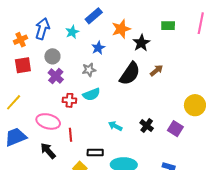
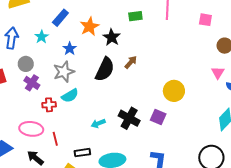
gray star: (89, 70) -> (64, 72), size x1.5
cyan arrow: (115, 126) -> (98, 123), turned -40
black cross: (147, 126) -> (129, 118), size x1.5

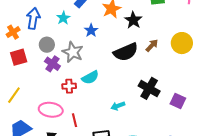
black semicircle: (105, 69) -> (126, 52), turned 40
gray star: (64, 72) -> (73, 52), moved, turned -30
yellow circle: (174, 91) -> (182, 43), moved
black cross: (129, 118) -> (149, 88), moved

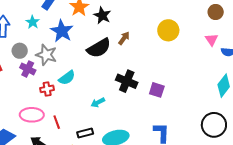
blue star: (91, 30) -> (62, 31), size x1.6
yellow circle: (182, 43) -> (168, 30), moved

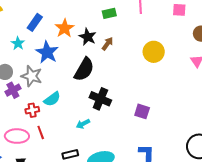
brown arrow: (124, 38) -> (108, 44), moved
black semicircle: (99, 48) -> (84, 69), turned -30
purple cross: (28, 69) -> (13, 90), turned 35
black cross: (127, 81) -> (100, 99), moved
red line: (57, 122) -> (41, 132), moved

